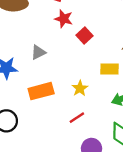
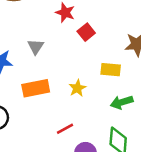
gray triangle: (38, 52) -> (36, 47), turned -35
red line: (77, 118) -> (65, 129), moved

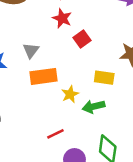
orange rectangle: (36, 88) -> (44, 76), moved
green arrow: (122, 102) -> (94, 107), moved

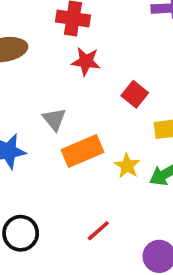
red square: (82, 39) -> (135, 94), moved
red line: (55, 134) -> (98, 231), moved

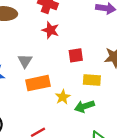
red square: (135, 94) -> (76, 55), turned 32

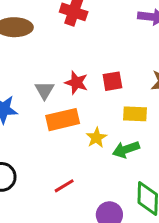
red star: (51, 30) -> (76, 83), moved

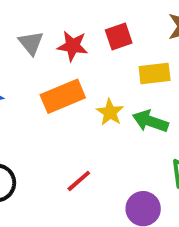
gray triangle: (44, 90) -> (31, 43), moved
green arrow: (126, 149) -> (150, 121), turned 48

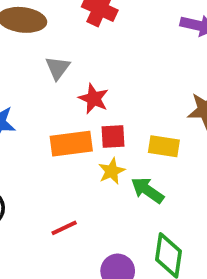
red square: (119, 37) -> (113, 136), moved
gray triangle: (31, 43) -> (58, 68), moved

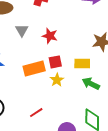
red star: (94, 99) -> (50, 36), moved
green arrow: (147, 190) -> (91, 84), moved

